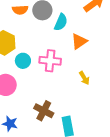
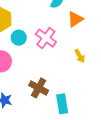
pink cross: (50, 61) -> (46, 38), turned 30

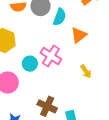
cyan circle: (19, 38) -> (30, 64), moved

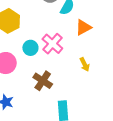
brown cross: (47, 106) -> (43, 81), moved

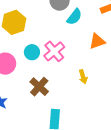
orange triangle: (83, 27) -> (97, 41), moved

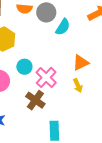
orange triangle: (97, 41) -> (81, 63), moved
pink cross: (54, 51) -> (46, 77), moved

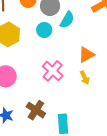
cyan circle: (24, 67) -> (44, 30), moved
brown cross: (35, 100) -> (36, 110), moved

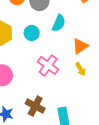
cyan semicircle: (67, 20) -> (59, 23), moved
cyan circle: (44, 30) -> (32, 33), moved

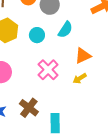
yellow arrow: (81, 69) -> (80, 79), turned 80

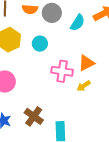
cyan semicircle: (65, 30) -> (78, 23), moved
pink cross: (48, 70) -> (62, 71), moved, turned -35

